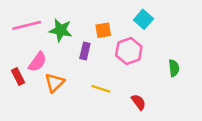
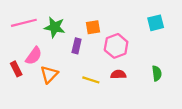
cyan square: (143, 19) -> (156, 23), moved, turned 35
green semicircle: (174, 68) -> (157, 73), moved
red semicircle: (139, 102) -> (118, 74), moved, turned -56

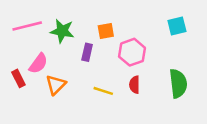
green semicircle: (157, 73) -> (178, 83), size x1.6
red semicircle: (118, 74) -> (135, 85), turned -88

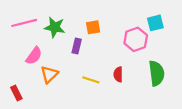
pink hexagon: (132, 52) -> (136, 39), moved
red rectangle: (18, 78) -> (16, 93), moved

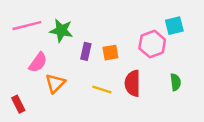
orange square: (93, 27) -> (110, 53), moved
green semicircle: (157, 73) -> (176, 82), size x0.6
red semicircle: (118, 74) -> (133, 83), size x1.5

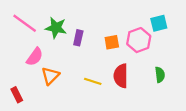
pink line: (27, 26) -> (25, 23), turned 50
purple rectangle: (86, 51) -> (78, 38), moved
orange square: (110, 53) -> (112, 42), moved

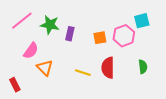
pink line: (25, 23) -> (22, 21), turned -75
orange triangle: (50, 76) -> (45, 68), turned -30

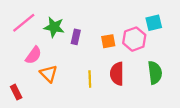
green semicircle: (143, 67) -> (155, 73), size x1.5
yellow line: (83, 73) -> (90, 79), turned 70

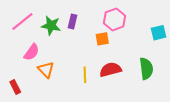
cyan square: (154, 23) -> (159, 33), moved
purple rectangle: (76, 37) -> (73, 21), moved
pink hexagon: (134, 39) -> (115, 19), moved
red semicircle: (117, 74) -> (110, 70), turned 75

